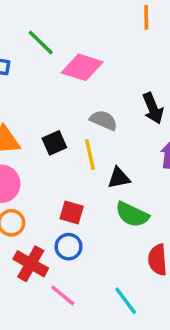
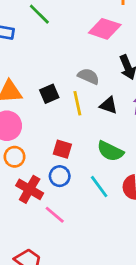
pink diamond: (82, 67) -> (105, 29), moved
black triangle: (119, 178) -> (109, 105), moved, turned 30
cyan line: (126, 301) -> (99, 187), moved

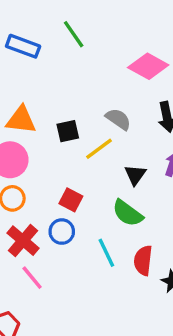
yellow line: (77, 103) -> (99, 149), turned 55
black triangle: (109, 105) -> (135, 175), moved, turned 36
pink line: (55, 215) -> (32, 278), moved

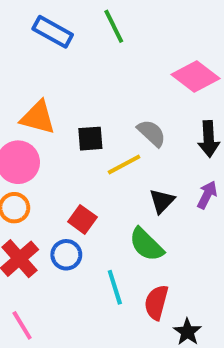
pink line: (32, 278) -> (22, 325), moved

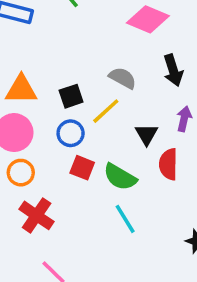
green semicircle: (146, 245) -> (120, 177), moved
blue circle: (66, 255) -> (71, 133), moved
red semicircle: (156, 302) -> (168, 164), moved

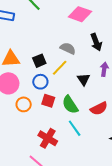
red semicircle: (168, 164) -> (99, 108), moved, turned -114
orange circle: (21, 173) -> (24, 104), moved
green semicircle: (120, 177) -> (70, 105), turned 30
red cross: (37, 215) -> (48, 138), moved

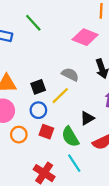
black triangle: (84, 79) -> (87, 118), moved, turned 32

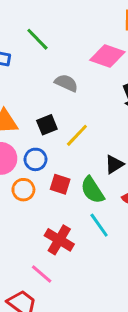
gray semicircle: (70, 74) -> (66, 83), moved
blue circle: (38, 110) -> (35, 159), moved

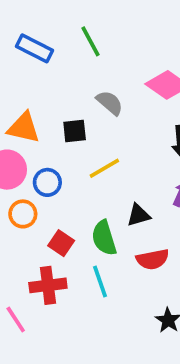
black square: (47, 125) -> (75, 131), moved
red square: (60, 184) -> (61, 243), moved
red cross: (59, 240) -> (48, 285), turned 36

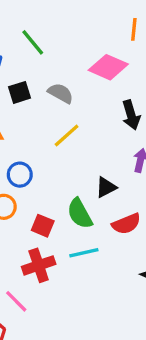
black square: (75, 131) -> (20, 92), moved
yellow line: (104, 168) -> (67, 135), moved
cyan line: (100, 281) -> (84, 253), turned -72

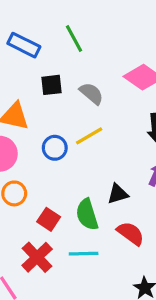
blue circle: (20, 175) -> (55, 148), moved
red semicircle: (126, 224) -> (131, 233), turned -132
red cross: (39, 265) -> (37, 257), turned -36

